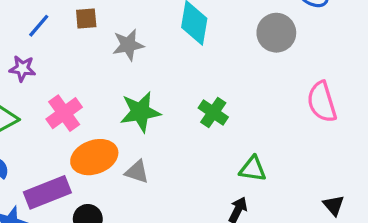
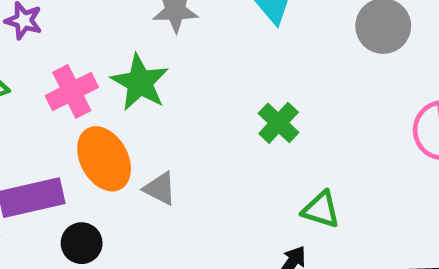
green star: (140, 112) -> (140, 82), moved, turned 30
orange ellipse: (94, 157) -> (104, 159), turned 72

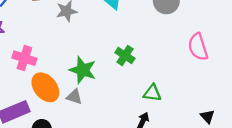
green star: (140, 82) -> (83, 70), moved
pink cross: (72, 91) -> (24, 58), turned -35

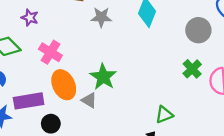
green cross: (125, 56) -> (192, 69), moved
green triangle: (152, 93) -> (164, 115), turned -42

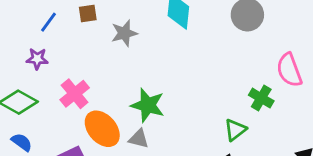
pink cross: (50, 52) -> (75, 94), turned 35
green cross: (192, 69) -> (261, 98), moved

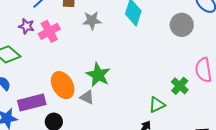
pink cross: (75, 94) -> (49, 31), moved

